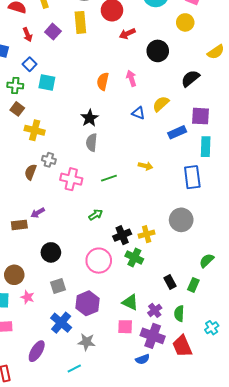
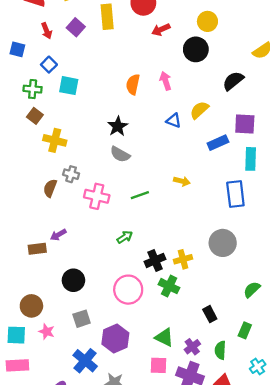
yellow circle: (185, 22) -> (207, 21), moved
gray semicircle: (92, 143) -> (120, 154), turned -66
green rectangle: (193, 285) -> (245, 330), moved

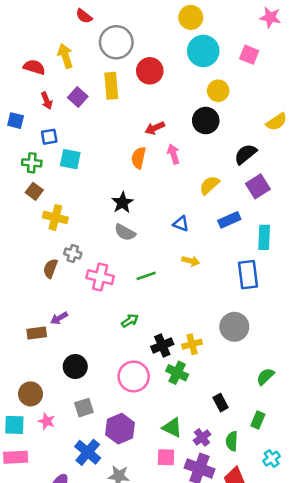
red arrow: (161, 30) -> (155, 128), moved
blue square: (49, 65) -> (49, 137), turned 35
blue triangle: (174, 121) -> (181, 224), moved
purple square: (245, 124) -> (258, 186), moved, turned -35

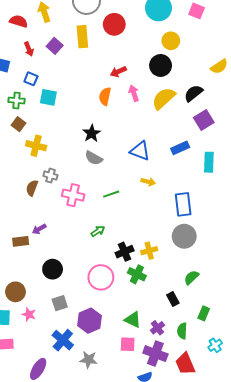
blue square: (49, 137) -> (31, 79), turned 32
yellow semicircle: (209, 185) -> (164, 98), moved, size x1.4
blue triangle: (181, 224) -> (140, 151), size x1.5
blue rectangle: (248, 275) -> (183, 204), moved
green semicircle: (265, 377) -> (191, 277), moved

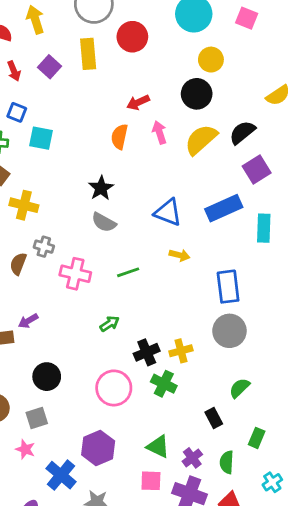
blue rectangle: (180, 148) -> (224, 208), size x1.4
gray square: (60, 303) -> (37, 418), moved
pink star: (29, 314) -> (25, 449), moved

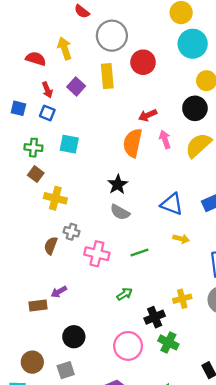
blue square: (17, 112) -> (47, 113), moved
orange semicircle: (120, 137) -> (133, 143), size x1.4
yellow cross: (181, 351) -> (182, 299), moved

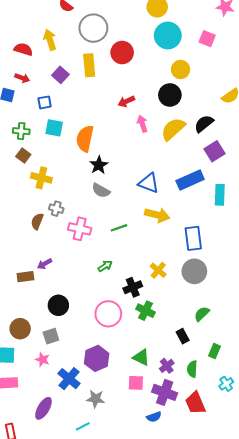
red arrow: (47, 90) -> (22, 78), moved, turned -48
blue square: (47, 113) -> (45, 102), moved, turned -32
orange semicircle: (133, 143) -> (85, 139), moved
yellow arrow: (181, 239) -> (157, 215), size x1.6
yellow cross: (182, 299) -> (158, 270), turned -35

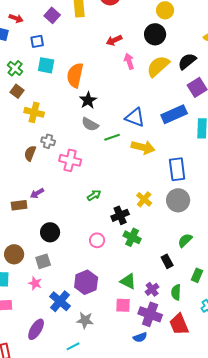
green cross: (21, 131) -> (15, 68), turned 35
green line: (119, 228) -> (112, 137), moved
pink circle: (108, 314) -> (97, 240), size x0.6

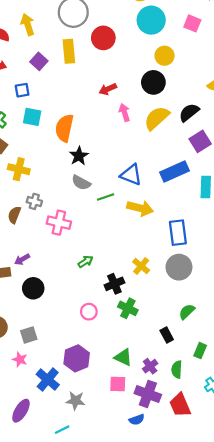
black circle: (50, 232) -> (33, 288), moved

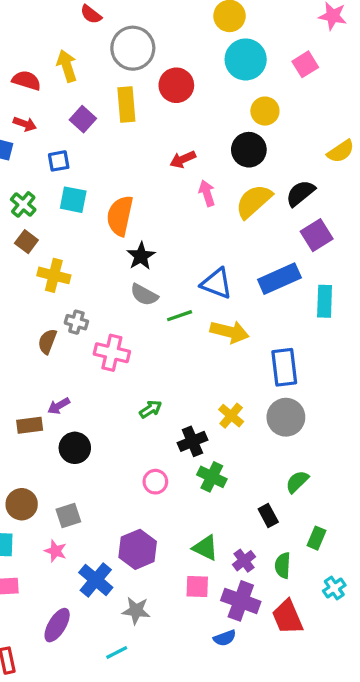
pink square: (192, 23) -> (305, 64), turned 36

